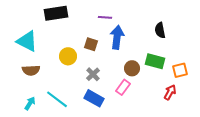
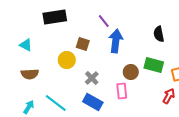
purple line: (105, 17) -> (104, 21), turned 48
cyan triangle: (27, 41) -> (26, 45), size x0.6
brown square: (91, 44) -> (83, 44), moved
pink rectangle: (123, 87) -> (122, 91), turned -42

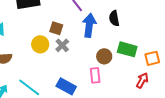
black semicircle: (159, 34) -> (114, 18), moved
gray cross: (92, 78) -> (62, 45), moved

